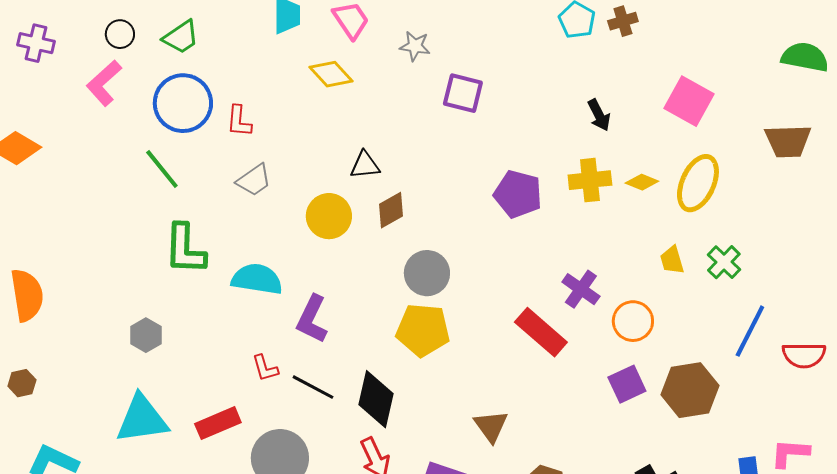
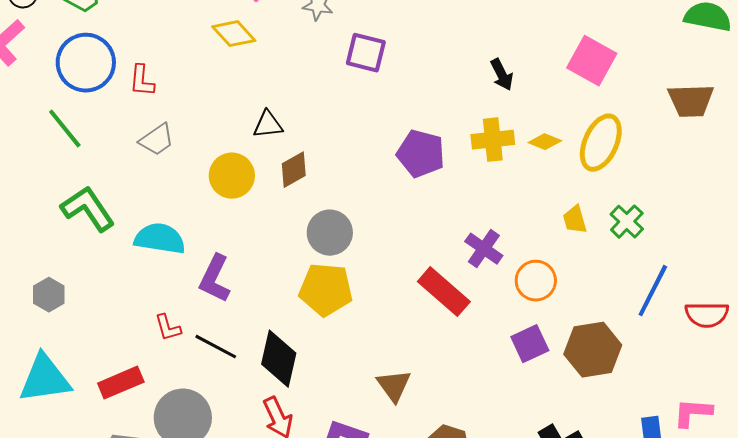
green L-shape: (185, 249) -> (88, 209), turned 144

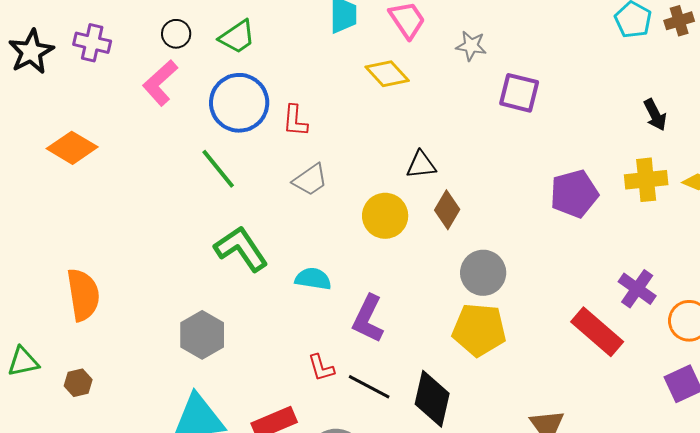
purple pentagon: (421, 154) -> (574, 194), turned -30
brown diamond: (294, 170) -> (447, 210), turned -30
cyan semicircle: (160, 239) -> (313, 279), size x0.7
gray hexagon: (49, 295) -> (202, 335), size x1.4

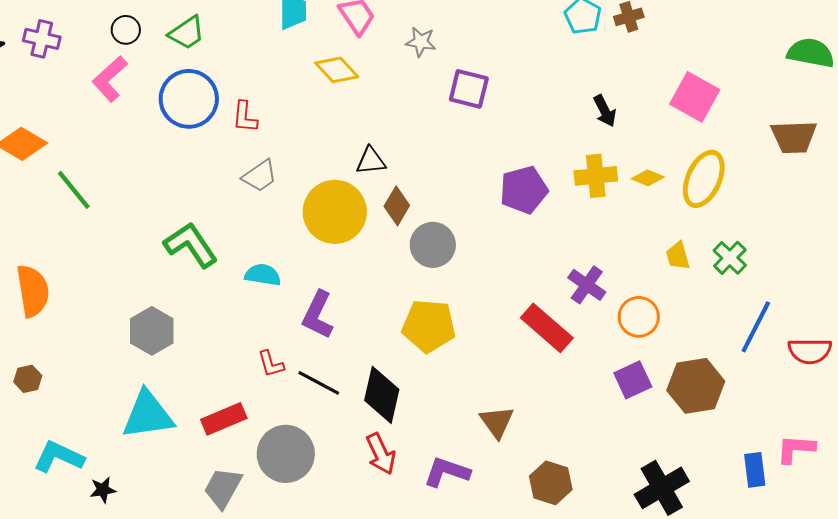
green line: (218, 169) -> (74, 190), moved
yellow circle: (385, 216) -> (335, 212), size x1.4
gray circle: (483, 273) -> (433, 245), moved

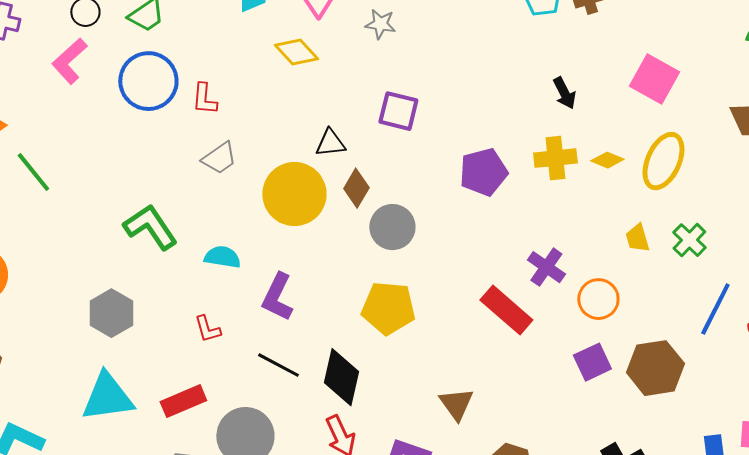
purple square: (469, 89) -> (398, 111), moved
red L-shape: (271, 364) -> (207, 329), moved

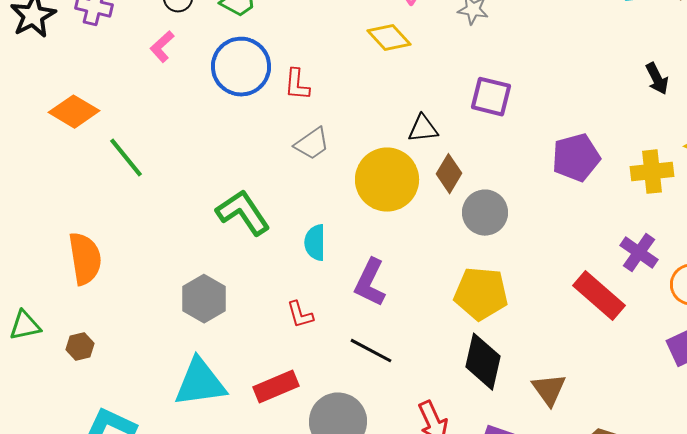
pink L-shape: (69, 61) -> (162, 47), size x0.7
yellow cross: (555, 158) -> (652, 172), moved
cyan semicircle: (222, 257) -> (315, 243), turned -99
black diamond: (341, 377) -> (483, 362), moved

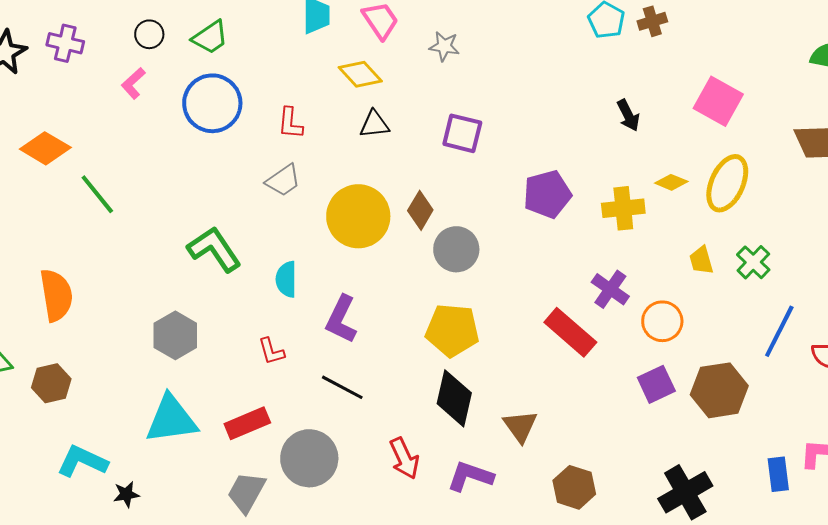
red L-shape: (297, 85) -> (290, 123), moved
black triangle: (423, 129) -> (374, 124), moved
brown hexagon: (80, 347) -> (51, 383), size x1.4

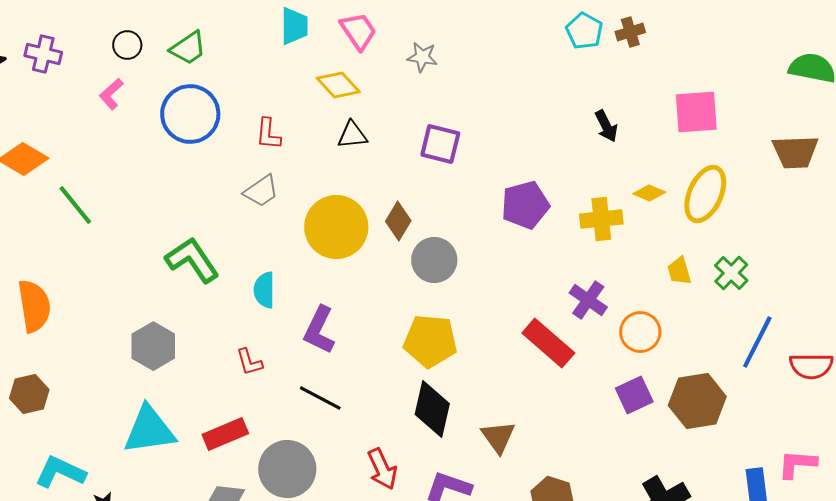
pink square: (718, 101) -> (696, 112), turned -33

